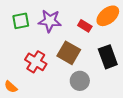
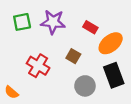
orange ellipse: (108, 16) -> (111, 43), moved
brown square: (69, 53) -> (73, 56), size x0.6
black rectangle: (108, 57) -> (114, 75), moved

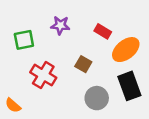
green square: (22, 22) -> (24, 40), moved
purple star: (53, 22) -> (60, 25), size x0.7

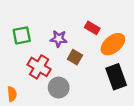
purple star: (60, 25) -> (59, 39), moved
gray circle: (97, 98) -> (59, 88), moved
orange semicircle: (13, 105) -> (12, 94), turned -136

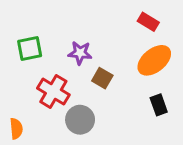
red rectangle: (92, 28) -> (148, 22), moved
black rectangle: (116, 77) -> (159, 105), size x0.6

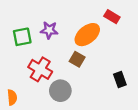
purple star: (80, 53) -> (49, 30), moved
orange ellipse: (154, 60) -> (87, 35), moved

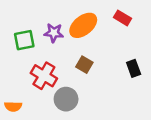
orange ellipse: (87, 35) -> (83, 25), moved
black rectangle: (120, 79) -> (134, 68), moved
orange semicircle: (12, 97) -> (13, 106), turned 96

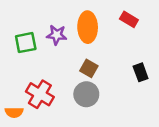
orange ellipse: (83, 25) -> (88, 27), turned -52
red cross: (44, 76) -> (40, 94), moved
gray circle: (66, 99) -> (86, 94), moved

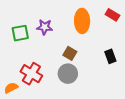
red rectangle: (129, 19) -> (112, 15), moved
orange ellipse: (88, 27) -> (82, 21), moved
orange semicircle: (14, 112) -> (11, 88), turned 152

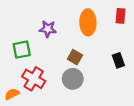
red rectangle: (112, 15) -> (120, 16), turned 64
green square: (20, 33) -> (22, 50), moved

